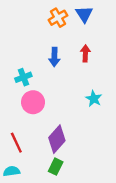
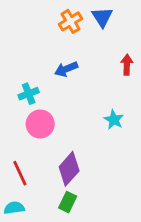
red arrow: (85, 53) -> (127, 65), moved
blue arrow: (54, 57) -> (66, 69), turned 66

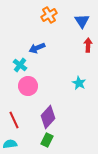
blue triangle: (102, 17) -> (82, 21), moved
blue arrow: (66, 69) -> (37, 48), moved
cyan cross: (29, 94) -> (20, 65), turned -32

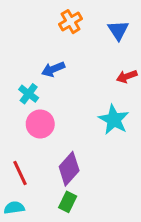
red arrow: (88, 45) -> (127, 76), moved, turned -112
cyan star: (79, 83) -> (114, 120), size x1.5

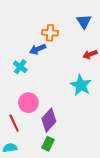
orange cross: (70, 22) -> (50, 33), moved, turned 35
pink circle: (40, 124) -> (28, 103), moved

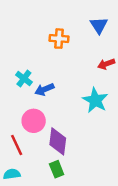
blue arrow: (38, 49) -> (44, 89), moved
purple diamond: (49, 120) -> (58, 141), turned -35
green rectangle: (48, 144) -> (57, 169), turned -48

